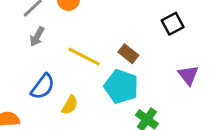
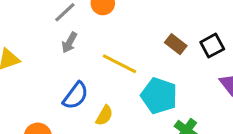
black square: (173, 24) -> (212, 46), moved
brown rectangle: (128, 54) -> (176, 44), moved

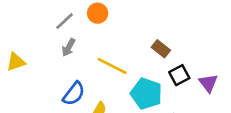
black square: (212, 46) -> (179, 75), moved

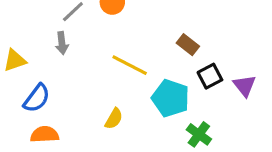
gray arrow: (69, 47) -> (62, 43), moved, turned -36
blue semicircle: (74, 94) -> (37, 98), moved

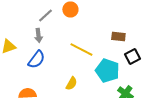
brown rectangle: (188, 45) -> (118, 36), turned -32
blue semicircle: (37, 98) -> (36, 60), moved

